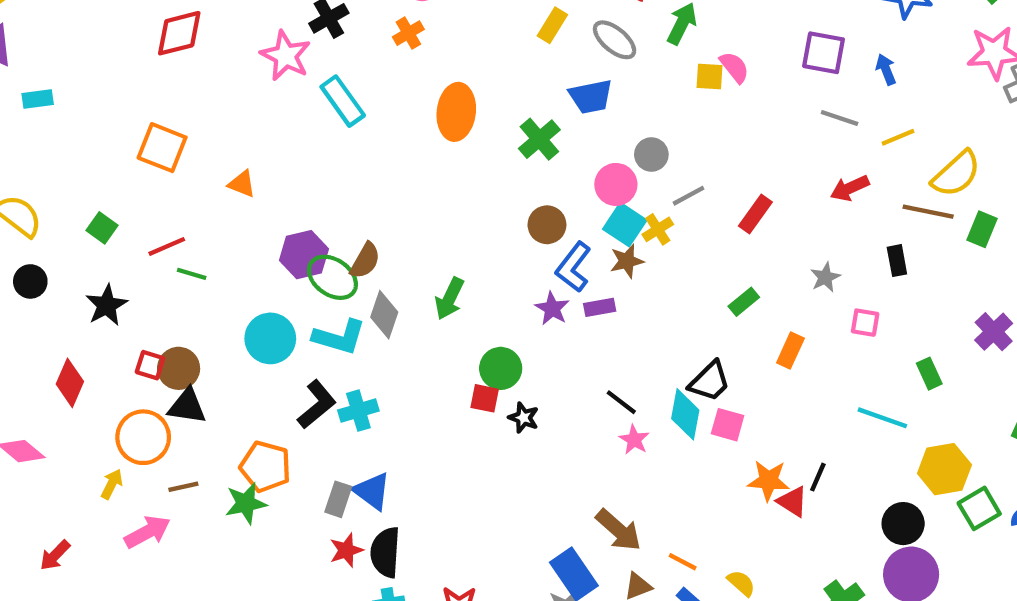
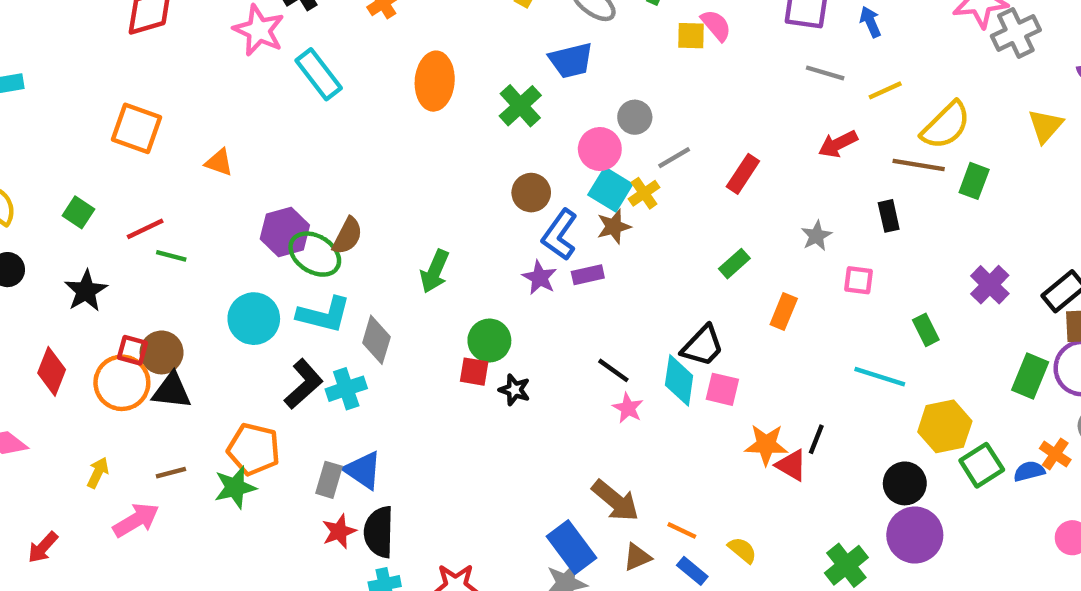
gray diamond: (384, 315) -> (376, 340), moved
orange circle: (143, 437) -> (122, 383), moved

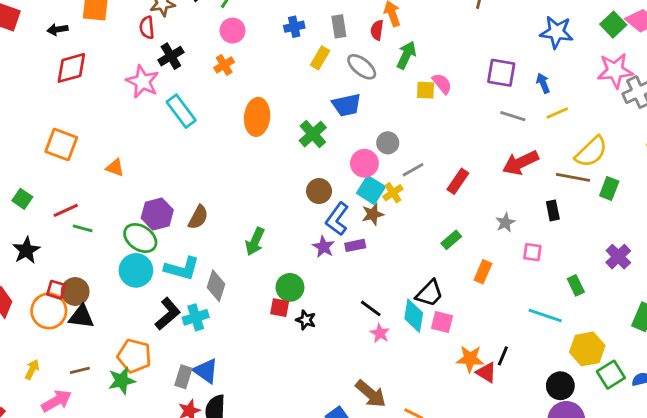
yellow line: (885, 90) -> (557, 113), moved
red arrow: (838, 144) -> (520, 163), size x1.4
green ellipse: (315, 254) -> (140, 238), moved

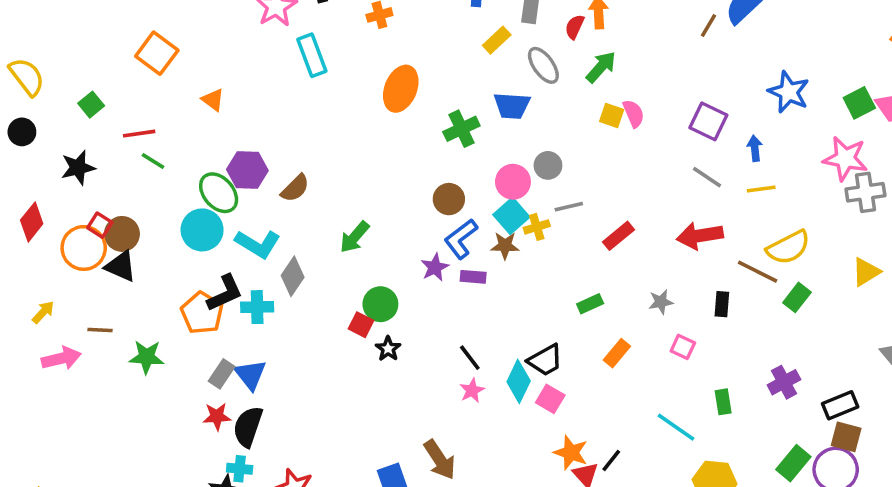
orange pentagon: (134, 356) -> (202, 313), moved

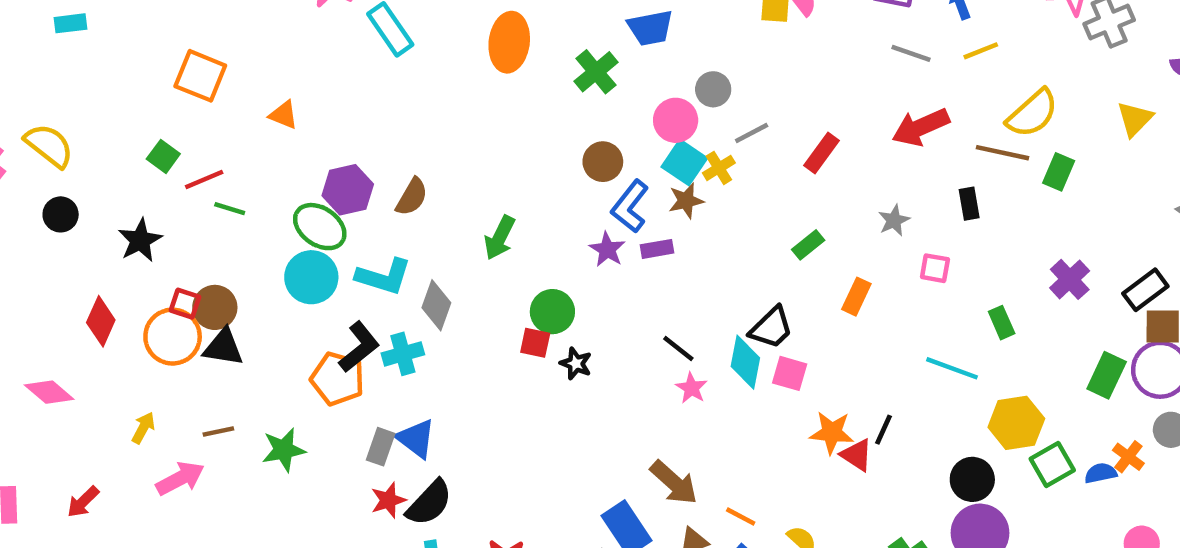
green square: (91, 105) -> (163, 156), moved
black semicircle: (248, 427) -> (429, 503), turned -141

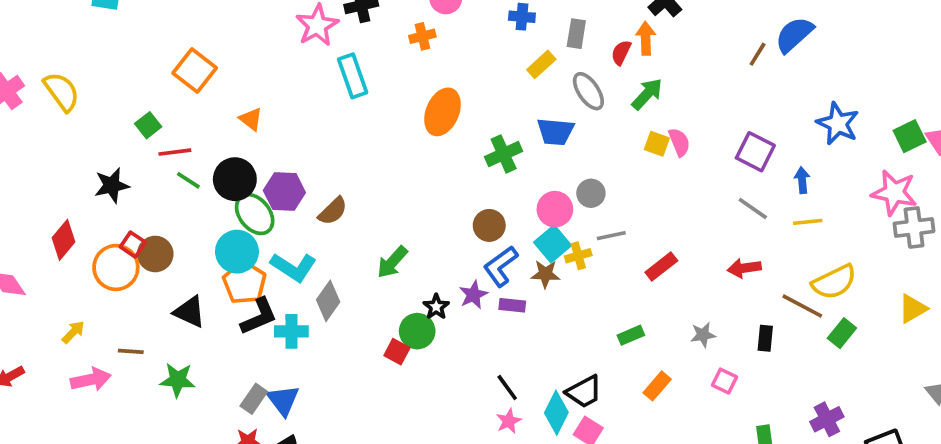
red arrow: (921, 127) -> (744, 268), size x0.7
black circle: (61, 214) -> (235, 179), moved, size x1.5
black triangle: (223, 347) -> (190, 312), moved
black star: (576, 364) -> (436, 307), moved
orange pentagon: (337, 379) -> (245, 283), moved

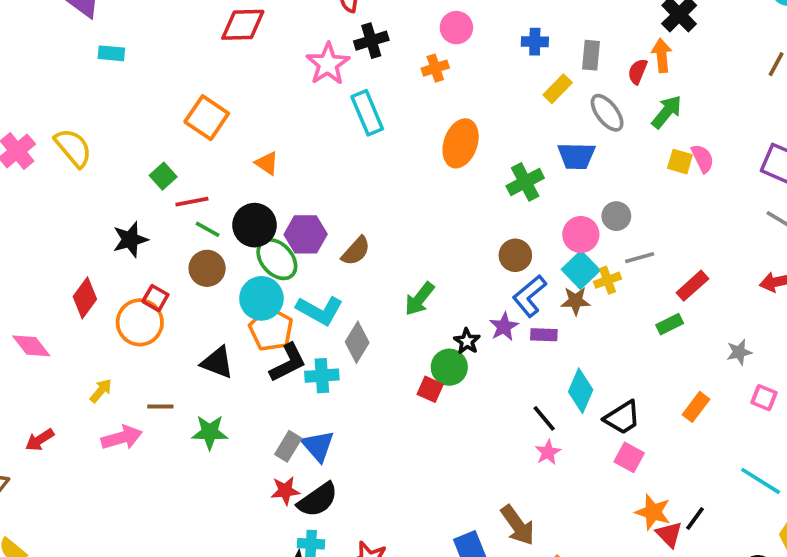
brown circle: (155, 254) -> (207, 268), moved
green rectangle: (631, 335) -> (670, 324), moved
cyan diamond: (556, 413) -> (581, 391), moved

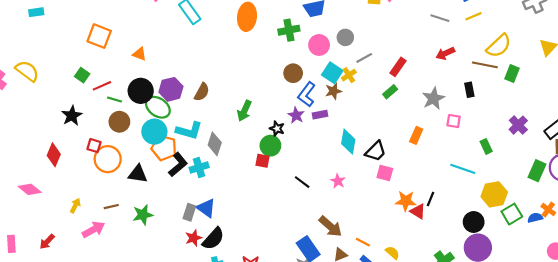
green cross: (525, 182) -> (289, 30), turned 30
pink circle: (581, 235) -> (319, 45), moved
orange circle: (140, 322) -> (108, 159), moved
gray star: (739, 352) -> (433, 98), size x1.5
black line: (544, 418) -> (302, 182), moved

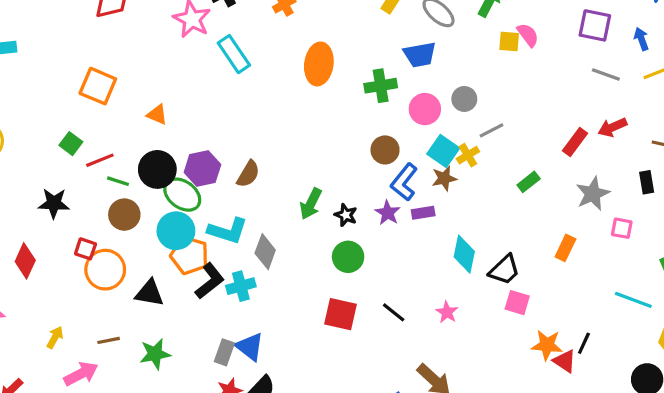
red rectangle: (398, 67) -> (575, 142), moved
black star: (72, 116) -> (54, 203), turned 30
black star: (277, 129) -> (346, 215), moved
red square: (262, 161) -> (340, 314), moved, size x1.5

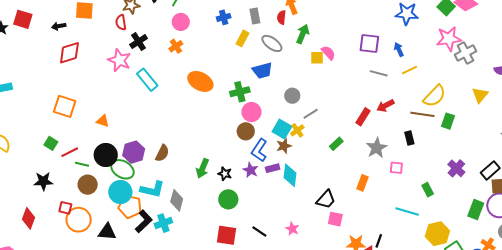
orange ellipse: (319, 64) -> (200, 81), turned -65
pink circle: (425, 109) -> (251, 112), moved
cyan diamond: (464, 254) -> (290, 175), moved

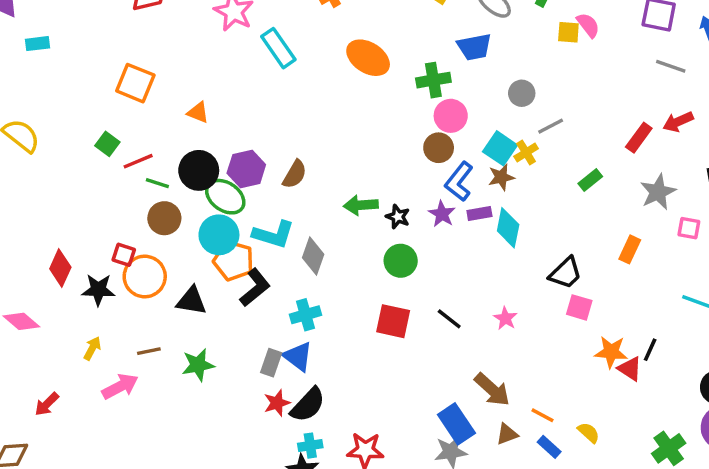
green arrow: (203, 168) -> (361, 205), turned 60
black star: (43, 181) -> (98, 290), moved
cyan cross: (163, 223) -> (305, 315), moved

